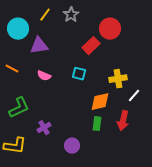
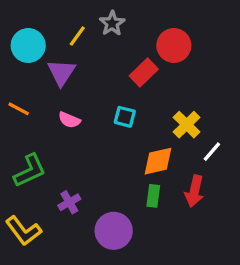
yellow line: (45, 15) -> (77, 36), moved
purple triangle: (39, 46) -> (61, 72), turned -48
yellow cross: (118, 79) -> (187, 125), turned -36
yellow L-shape: (15, 146) -> (23, 231), turned 45
purple circle: (72, 146) -> (114, 231), size x1.5

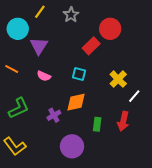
yellow line: (77, 36) -> (40, 12), moved
orange diamond: (158, 161) -> (76, 102), moved
purple cross: (69, 202) -> (54, 115), moved

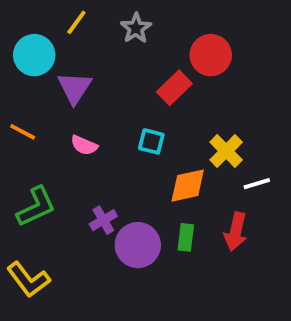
white line: (134, 96) -> (257, 184), turned 32
orange diamond: (76, 102) -> (188, 186), moved
purple circle: (72, 146) -> (138, 245), moved

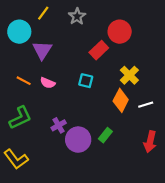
orange line: (23, 132) -> (24, 81), moved
yellow cross: (226, 151) -> (129, 75), moved
orange diamond: (188, 186) -> (121, 100), moved, turned -50
red arrow: (236, 232) -> (150, 142), moved
green rectangle: (186, 237) -> (105, 135), turned 32

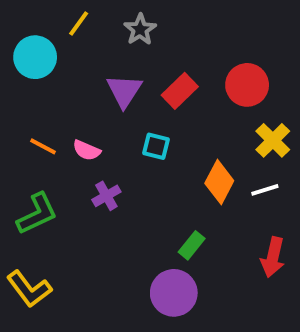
red circle: (120, 32) -> (247, 85), moved
purple triangle: (42, 50) -> (124, 91), moved
yellow cross: (129, 75) -> (273, 140), moved
purple cross: (59, 125) -> (106, 196), moved
purple circle: (78, 140) -> (174, 293), moved

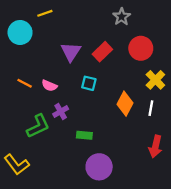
yellow line: (79, 23) -> (45, 13), turned 35
gray star: (140, 29) -> (122, 17), moved
white line: (265, 190) -> (151, 108), turned -63
green L-shape: (37, 214) -> (38, 126), moved
green rectangle: (192, 245) -> (84, 135), moved, turned 56

